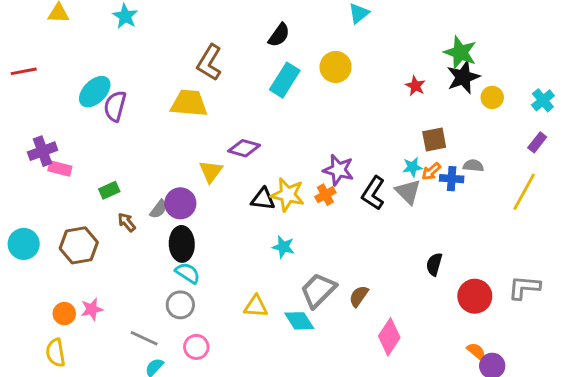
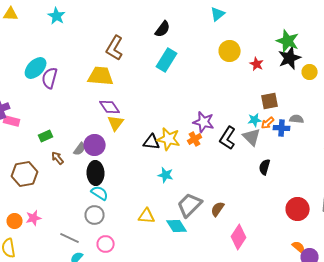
yellow circle: (336, 67) -> (230, 51), moved
purple diamond: (244, 148) -> (110, 107), moved, turned 40
black semicircle: (434, 264) -> (265, 167), moved

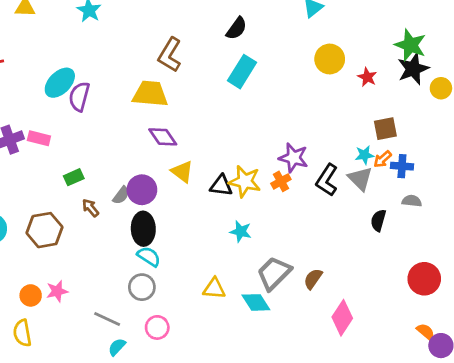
gray semicircle: (297, 119) -> (412, 201), moved
pink rectangle: (12, 121) -> (39, 138), moved
yellow triangle: (116, 123) -> (182, 172), moved, turned -30

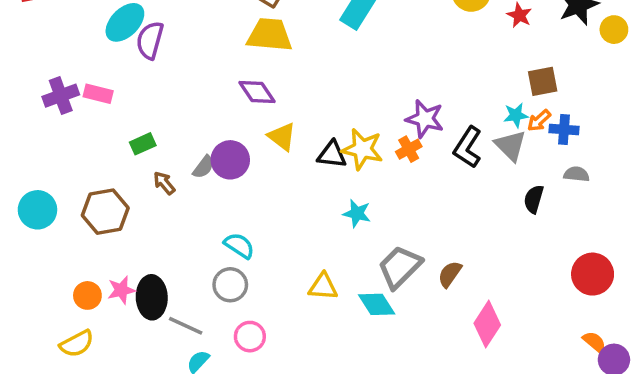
yellow trapezoid: (150, 94) -> (270, 35), moved
black ellipse: (143, 229) -> (152, 297), moved
yellow semicircle: (22, 333) -> (77, 344), turned -108

